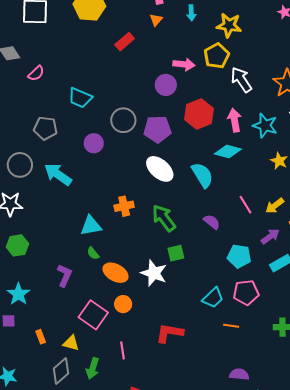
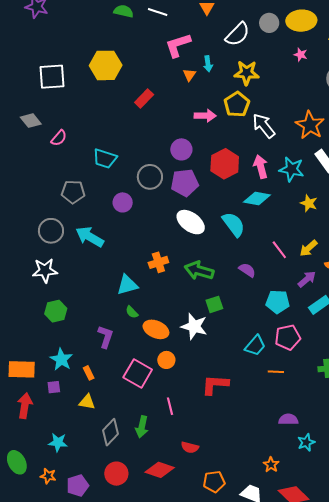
orange triangle: (156, 20) -> (189, 75), moved
purple circle: (166, 85) -> (181, 149), moved
green arrow: (164, 218) -> (199, 271), turned -32
orange rectangle: (41, 337) -> (89, 373), moved
yellow triangle: (71, 343) -> (87, 402), moved

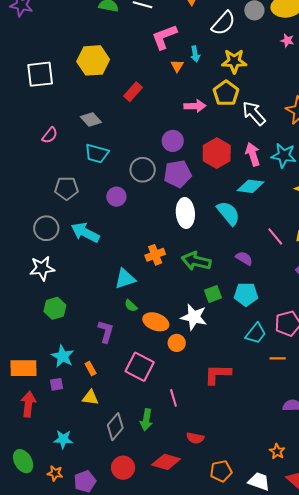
gray diamond: (31, 121) -> (91, 119), moved
white ellipse: (191, 222) -> (185, 213), turned 52
cyan pentagon: (278, 302) -> (246, 294), moved
orange circle: (166, 360) -> (177, 343), moved

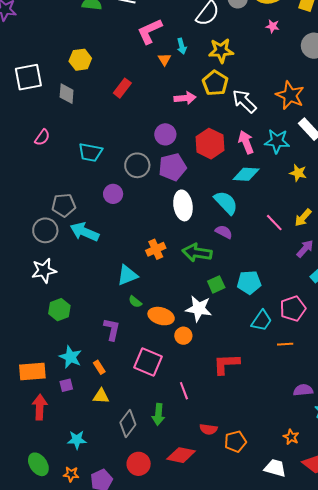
yellow hexagon: (93, 60) -> (80, 60), size x0.7
gray diamond: (91, 119) -> (67, 94), moved, turned 50
gray pentagon: (66, 188) -> (64, 205), moved
purple semicircle: (244, 258) -> (224, 232), moved
orange pentagon: (221, 471) -> (235, 442), moved

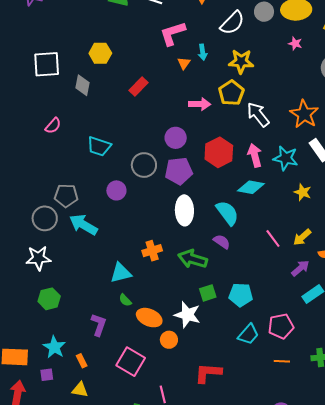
orange line: (285, 344) -> (282, 361), moved

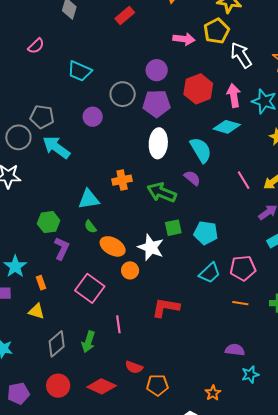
green hexagon: (49, 299) -> (49, 222), moved

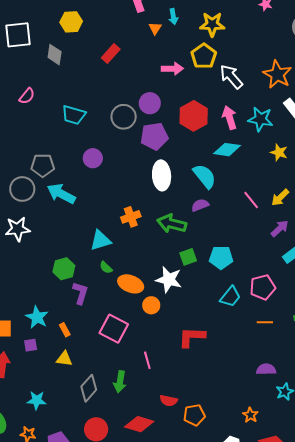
gray circle: (123, 94) -> (124, 117), moved
purple semicircle: (192, 178) -> (200, 205), turned -54

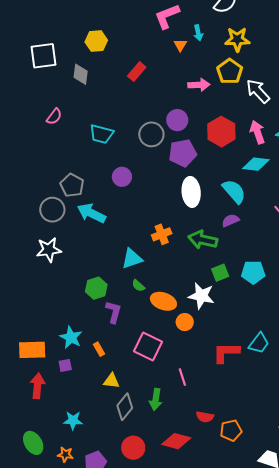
gray pentagon: (43, 165) -> (72, 185), turned 30
cyan trapezoid: (230, 297) -> (259, 343), moved
yellow triangle: (64, 359) -> (111, 381), moved

